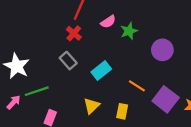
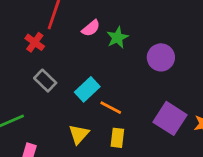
red cross: (74, 33) -> (35, 42), moved
orange line: (137, 86) -> (111, 108), moved

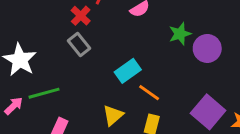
green star: (117, 38) -> (180, 34), moved
gray rectangle: (45, 81) -> (79, 44), moved

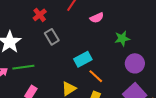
red cross: (81, 16) -> (40, 15), moved
purple circle: (207, 48) -> (135, 63), moved

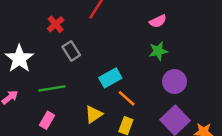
pink semicircle: (97, 18) -> (158, 21), moved
green line: (23, 67) -> (52, 88), moved

